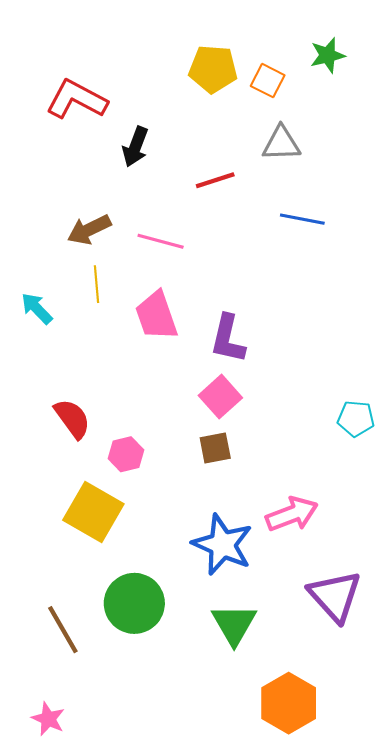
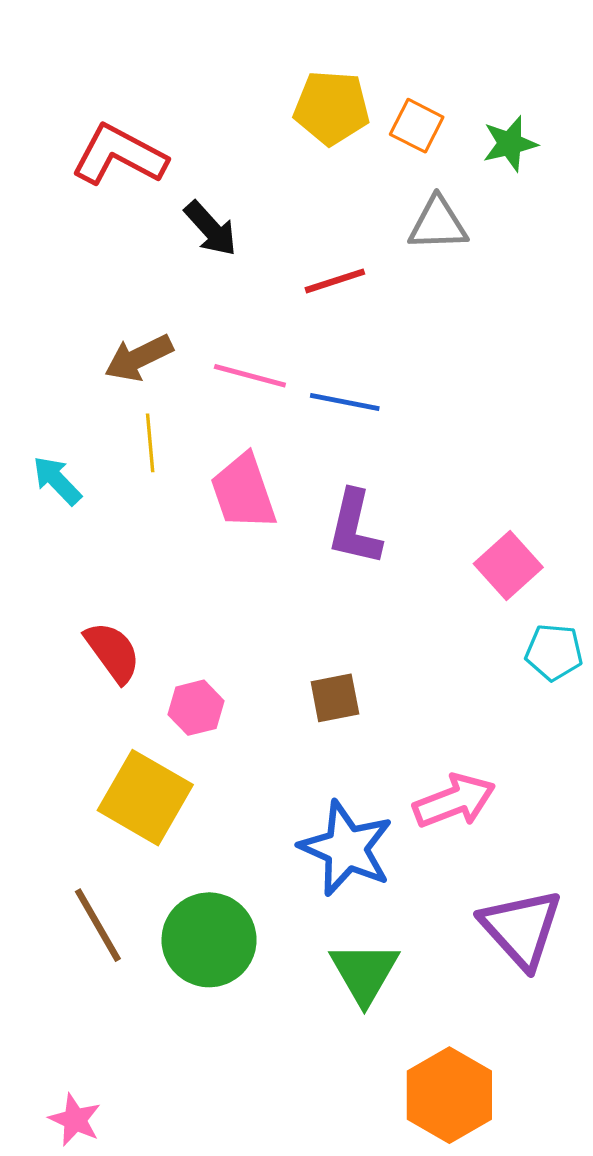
green star: (328, 55) -> (510, 144), moved
black arrow: (135, 147) -> (211, 229), turned -63
blue line: (302, 219) -> (345, 402), moved
pink square: (220, 397) -> (508, 565), moved
brown line: (63, 630) -> (98, 925), moved

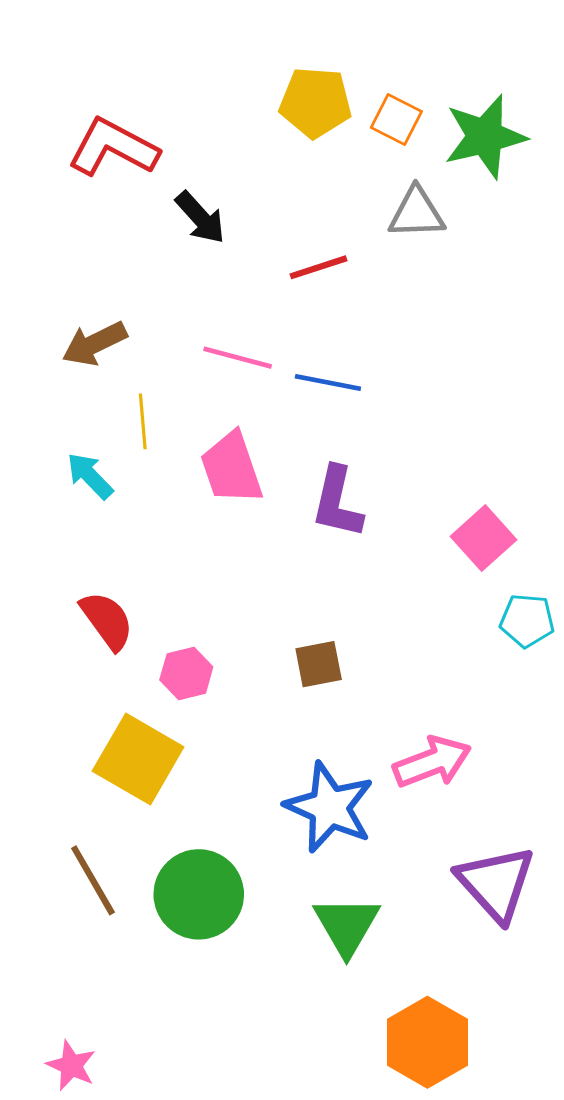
green star: (510, 144) -> (485, 137), size x1.6
brown arrow: (139, 358) -> (95, 344), moved
cyan arrow: (57, 480) -> (90, 476), moved

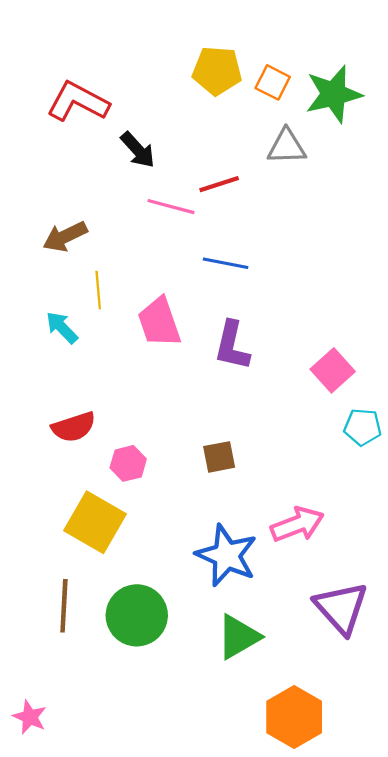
pink line: (238, 358) -> (171, 207), moved
red semicircle: (107, 621) -> (74, 427), turned 108
brown line: (93, 880) -> (64, 606), turned 33
green triangle: (347, 925) -> (238, 637), turned 30
pink star: (71, 1066) -> (30, 717), moved

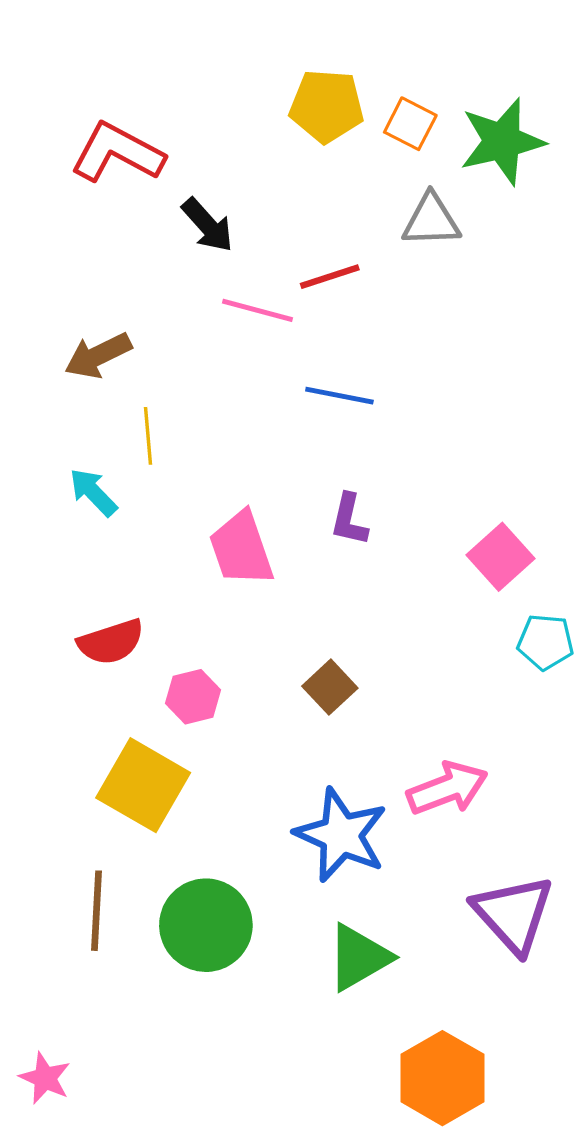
pink trapezoid: (159, 322) -> (241, 549), moved
purple L-shape: (232, 346) -> (349, 520), size x0.7
brown square: (219, 457) -> (330, 687), turned -32

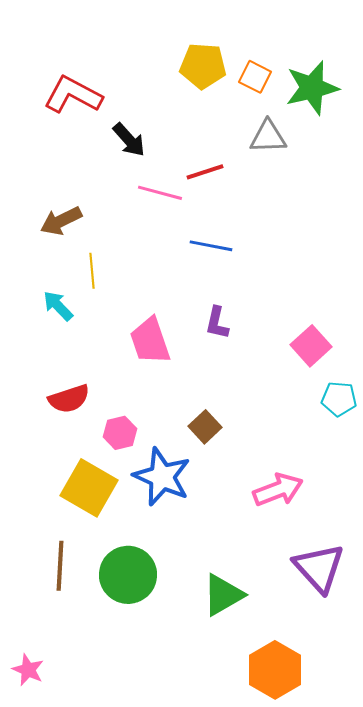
blue star: (341, 835) -> (162, 477), moved

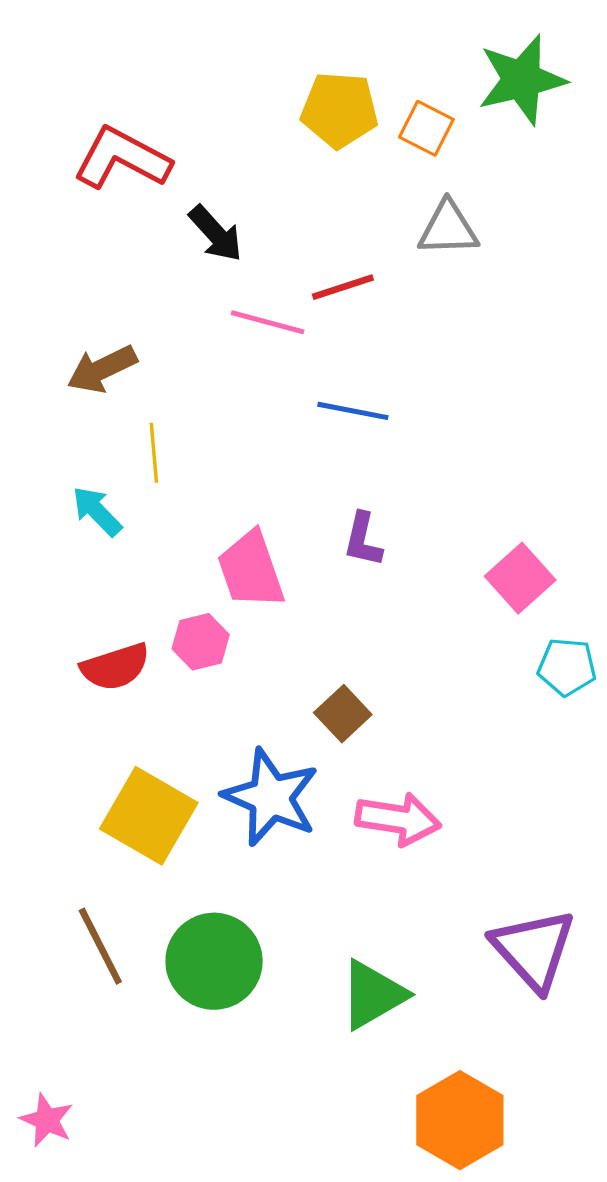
green star: (312, 88) -> (522, 80), moved
pink hexagon: (120, 433) -> (201, 642), moved
pink arrow: (278, 490) -> (398, 819), moved, turned 30
brown line: (60, 566) -> (100, 946), turned -30

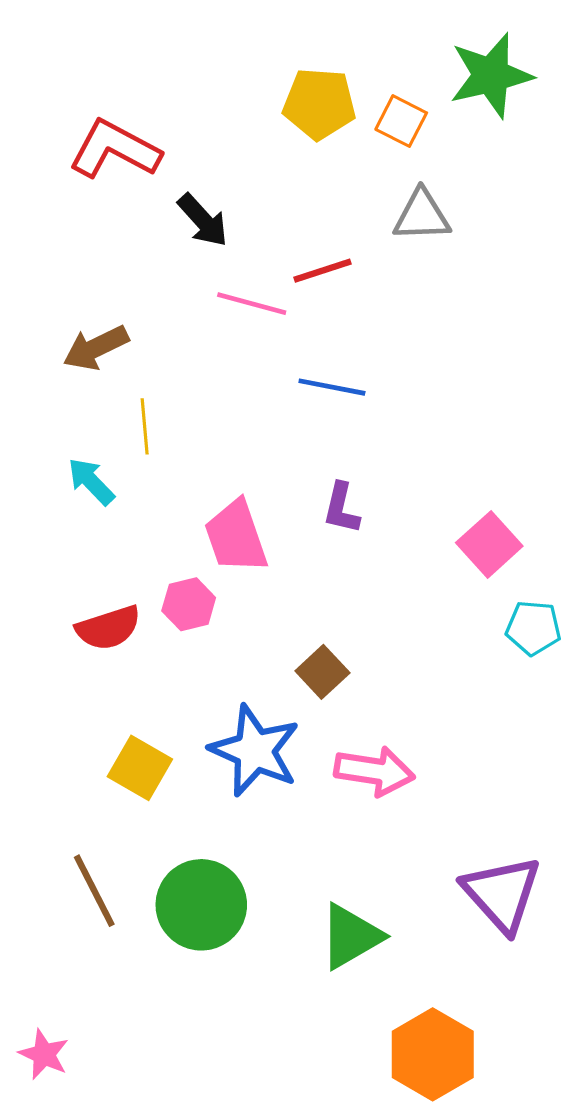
yellow square: (149, 816) -> (140, 768), size x0.7

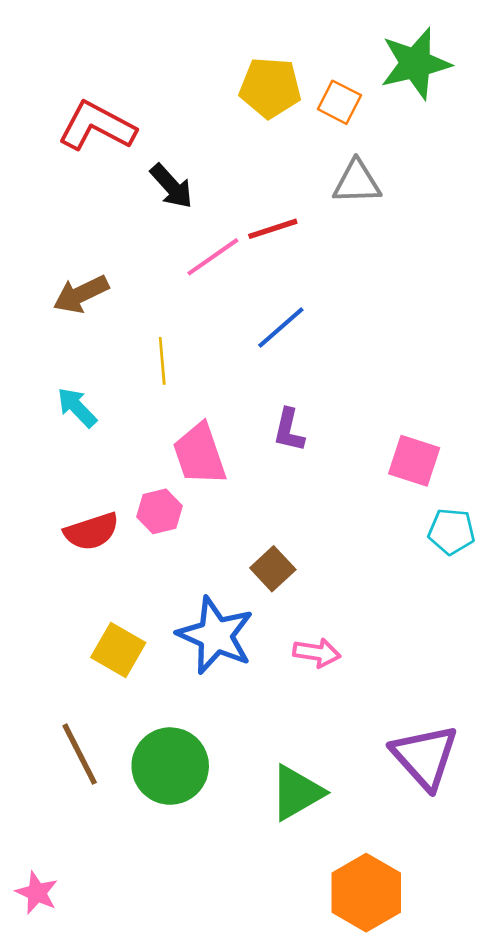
pink line: (252, 304) -> (213, 257), turned -50
blue line: (332, 387) -> (281, 327), turned -52
yellow line: (145, 426) -> (162, 361), moved
pink square: (489, 544) -> (414, 461), turned -30
pink arrow: (374, 771) -> (317, 653), size x0.7

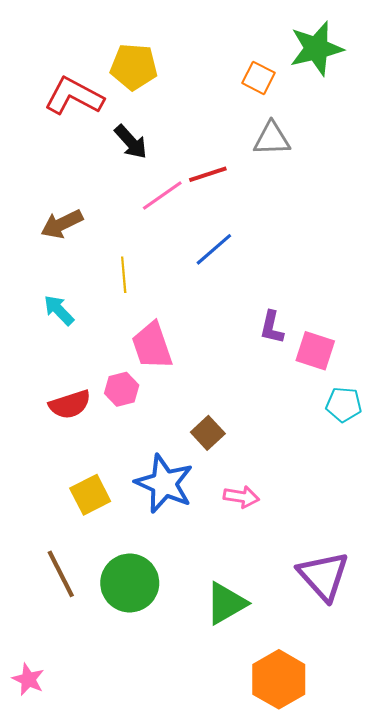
yellow pentagon: (270, 88) -> (134, 67), moved
purple L-shape: (289, 430) -> (272, 327), moved
yellow square: (118, 650) -> (90, 495), turned 33

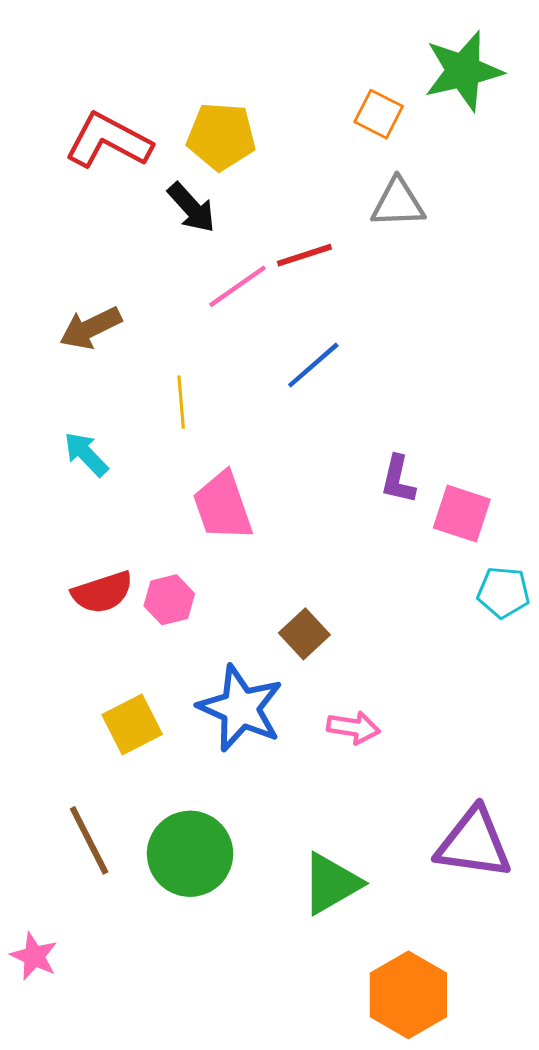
yellow pentagon: (134, 67) -> (221, 136), moved
pink hexagon: (122, 389) -> (169, 600), moved
purple triangle: (323, 576) -> (474, 843), turned -40
pink star: (28, 679) -> (34, 956), moved

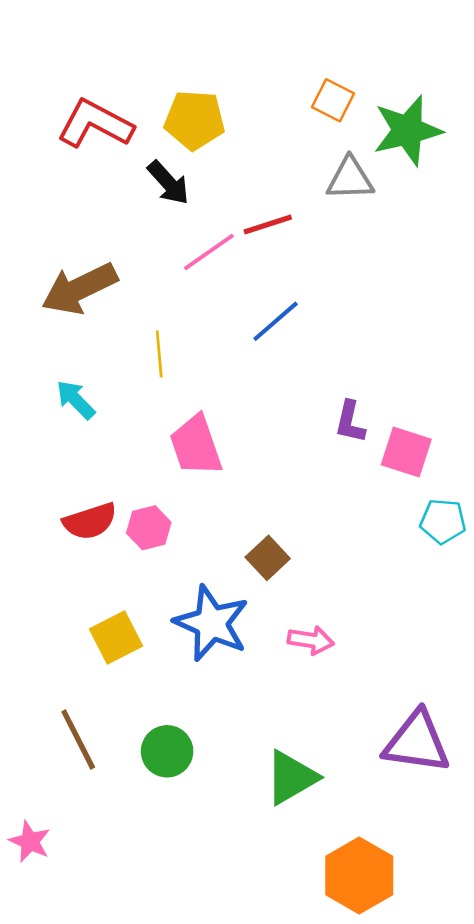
green star: (463, 71) -> (408, 130), moved
brown arrow: (91, 328) -> (79, 289), size x1.4
green circle: (190, 854) -> (167, 751), size x0.7

